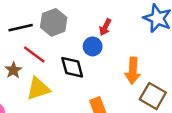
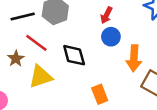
blue circle: (93, 46) -> (111, 37), moved

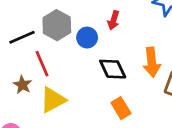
blue circle: (111, 37) -> (87, 38), moved
red line: (36, 43) -> (42, 64), turned 40
black diamond: (74, 55) -> (113, 69), moved

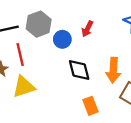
orange rectangle: (121, 108) -> (90, 106), moved

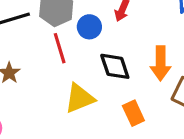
red line: (20, 54) -> (60, 48), moved
yellow triangle: (24, 87) -> (80, 98), moved

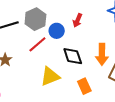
red line: (60, 48) -> (37, 44), turned 66

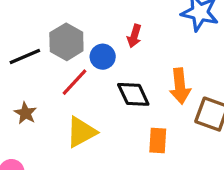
yellow triangle: (50, 76) -> (81, 132), moved
orange rectangle: (84, 86) -> (158, 140), turned 35

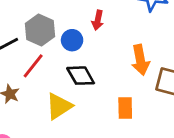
red line: (74, 82) -> (33, 66), moved
black diamond: (133, 94) -> (81, 76), moved

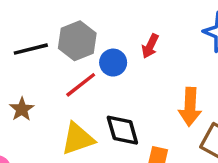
red line: (33, 66) -> (81, 85), moved
black diamond: (81, 76) -> (122, 130), moved

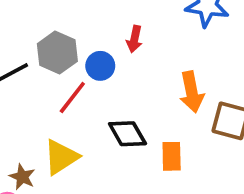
brown star: (22, 109) -> (22, 177), moved
yellow triangle: (78, 139) -> (61, 157), moved

